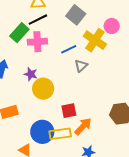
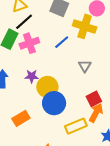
gray triangle: (81, 66) -> (85, 66), moved
red square: (69, 111) -> (94, 99), moved
blue circle: (42, 132) -> (54, 103), moved

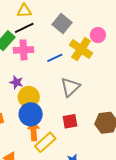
gray triangle: (85, 66) -> (70, 87), size x1.5
orange arrow: (96, 113) -> (34, 131), moved, turned -48
yellow rectangle: (76, 126) -> (45, 142), turned -35

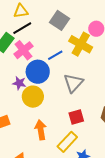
pink cross: (23, 50) -> (23, 50), turned -30
blue circle: (31, 114) -> (38, 72), moved
yellow rectangle: (45, 142) -> (67, 142), moved

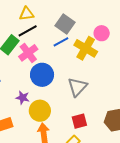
blue line: (55, 55) -> (61, 42), moved
purple star: (19, 83) -> (23, 98), moved
yellow circle: (33, 97) -> (40, 111), moved

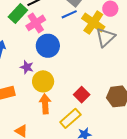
gray triangle: (77, 87) -> (105, 37), moved
red square: (79, 121) -> (82, 95), turned -35

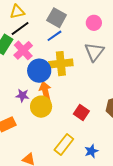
yellow cross: (93, 23) -> (61, 64), moved, turned -30
orange arrow: (45, 104) -> (45, 91), moved
yellow rectangle: (70, 118) -> (64, 144), moved

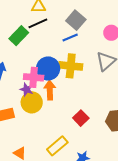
pink cross: (23, 50) -> (34, 77), moved, turned 36
yellow circle: (41, 107) -> (32, 102), moved

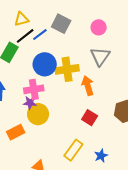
blue line: (70, 37) -> (40, 35), moved
blue circle: (48, 68) -> (45, 64), moved
orange arrow: (50, 90) -> (88, 86), moved

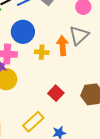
yellow cross: (67, 69) -> (42, 52), moved, size x0.6
orange arrow: (88, 86) -> (63, 46), moved

